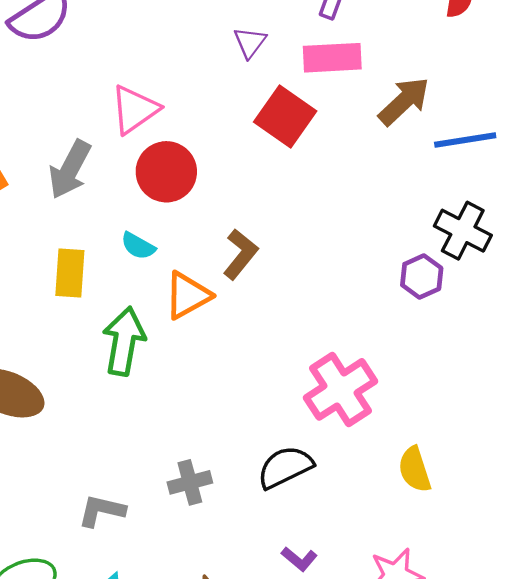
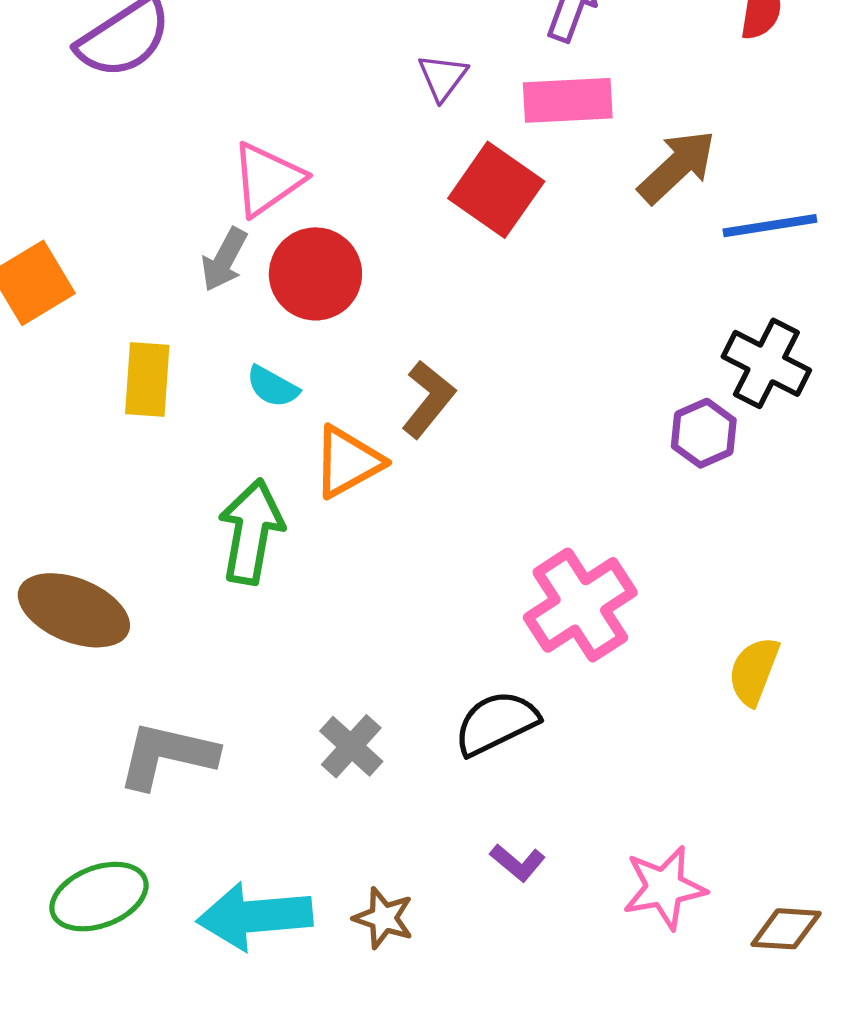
gray arrow: (70, 169) -> (224, 260), moved, size x0.7
yellow rectangle: (70, 273) -> (147, 379), moved
yellow semicircle: (415, 469) -> (754, 671), moved, turned 39
gray cross: (190, 482) -> (351, 746), turned -33
gray L-shape: (102, 511) -> (167, 755), moved, size x1.4

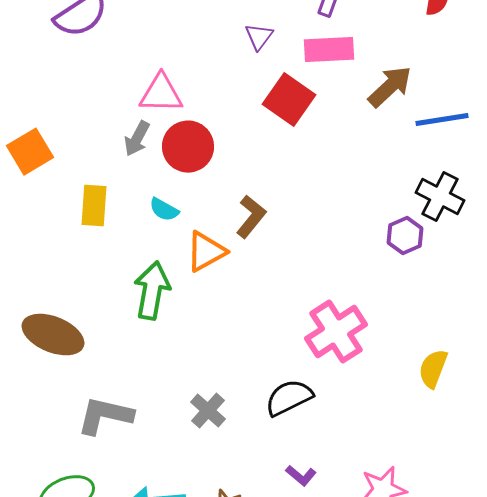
pink triangle: (267, 179) -> (161, 94), turned 36

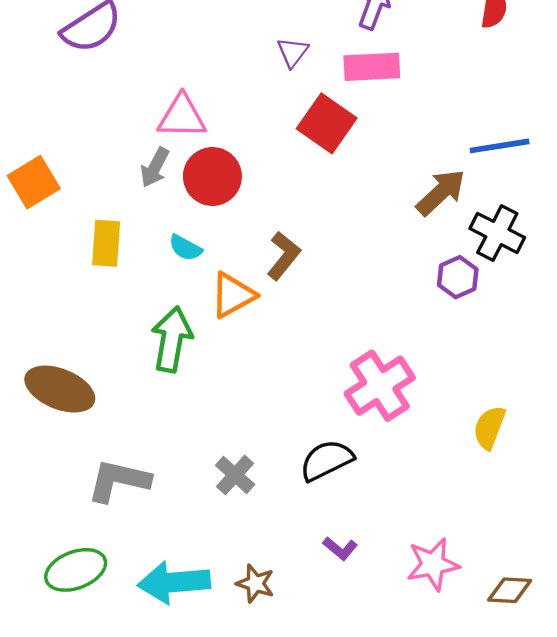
brown arrow: (390, 87) -> (441, 192), moved

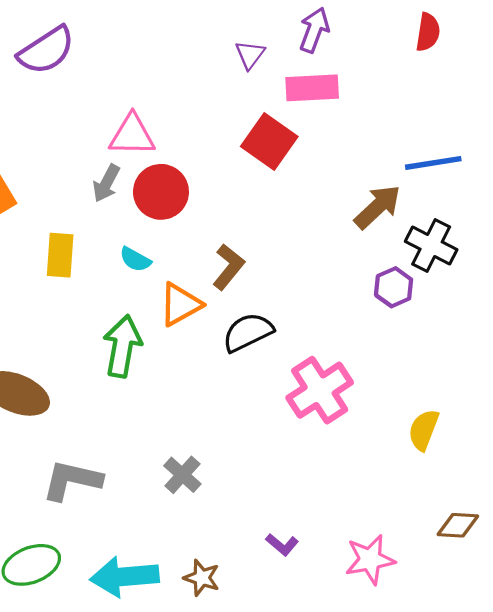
purple triangle: (293, 52) -> (250, 55), moved
black semicircle: (327, 460) -> (248, 332), moved
brown diamond: (510, 590) -> (458, 525), moved

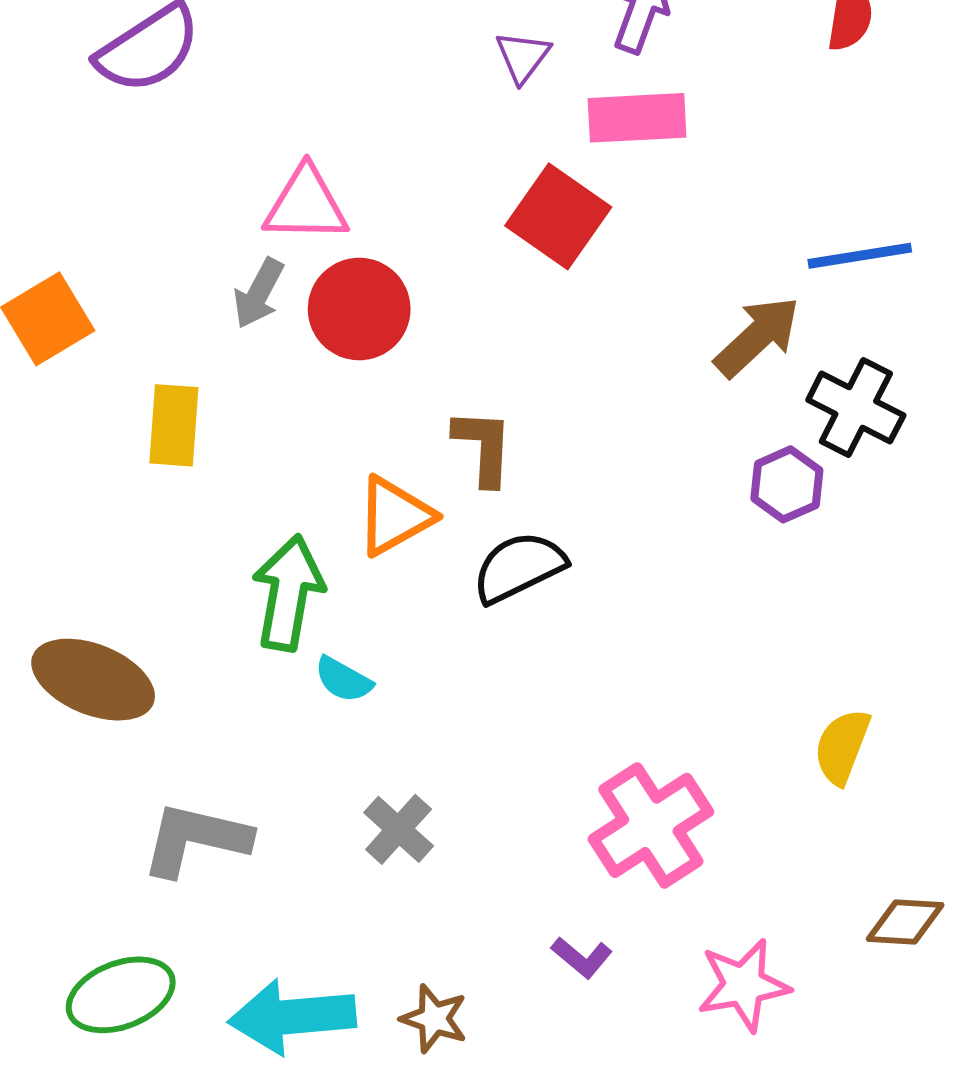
cyan semicircle: (135, 259) -> (343, 680), moved
brown L-shape: (229, 267) -> (483, 447), turned -36
pink cross: (320, 390) -> (651, 825), moved

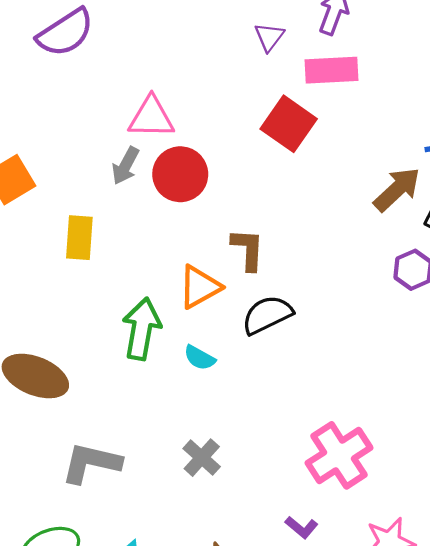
cyan semicircle: (343, 680) -> (200, 358), moved

